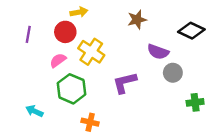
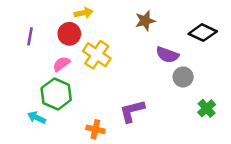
purple L-shape: (125, 83) -> (132, 111), moved
green hexagon: (71, 89) -> (56, 94), moved
green cross: (195, 102) -> (207, 108), turned -35

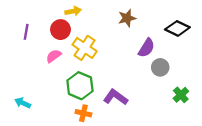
purple semicircle: (167, 55) -> (146, 48), turned -78
green hexagon: (56, 94) -> (80, 86), moved
purple L-shape: (132, 111) -> (116, 97), turned 50
cyan arrow: (37, 118) -> (23, 103), moved

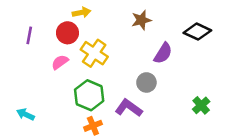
gray circle: (160, 67) -> (146, 82), moved
orange cross: (83, 113) -> (93, 126), turned -35

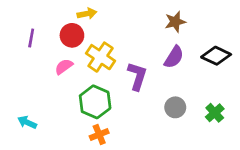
brown star: (141, 20) -> (175, 22), moved
black diamond: (197, 32) -> (216, 56), moved
gray circle: (146, 82) -> (175, 107), moved
purple L-shape: (129, 108) -> (137, 76), moved, turned 72

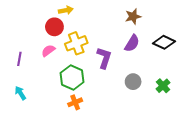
purple line: (31, 38) -> (19, 59), moved
yellow cross: (101, 57) -> (76, 43), turned 35
cyan arrow: (27, 122) -> (20, 93), turned 32

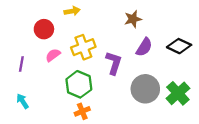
brown star: (133, 16) -> (133, 19), moved
red circle: (54, 27) -> (44, 29), moved
gray circle: (133, 82) -> (145, 89), size x1.6
green cross: (163, 86) -> (178, 93), size x1.5

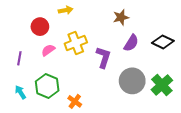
green hexagon: (79, 84) -> (47, 86), moved
orange cross: (82, 111) -> (75, 101), turned -32

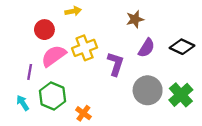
pink semicircle: (48, 50) -> (54, 56), size x1.6
purple line: (19, 58) -> (30, 72), moved

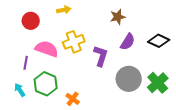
red circle: (44, 30) -> (31, 21), moved
pink semicircle: (54, 56) -> (47, 49), turned 55

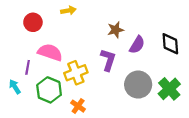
brown star: (118, 17) -> (116, 30), moved
black diamond: (159, 41) -> (170, 44), turned 60
yellow cross: (74, 42) -> (76, 73), moved
cyan arrow: (20, 90) -> (15, 87), moved

